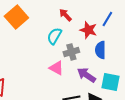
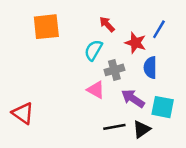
orange square: (16, 17) -> (46, 27), turned 35

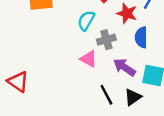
black line: (114, 127) -> (106, 95), turned 72

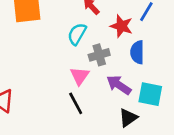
pink triangle: (89, 59) -> (80, 76), turned 36
black line: (106, 95) -> (76, 103), moved

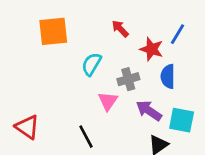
cyan semicircle: (77, 34) -> (91, 64), moved
black line: (76, 103) -> (86, 137), moved

